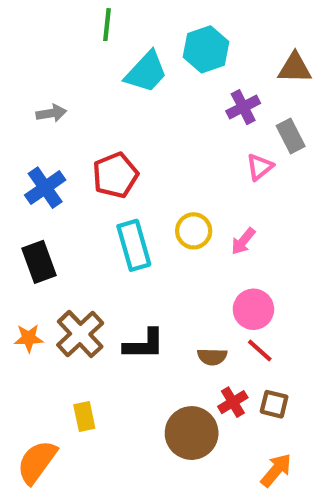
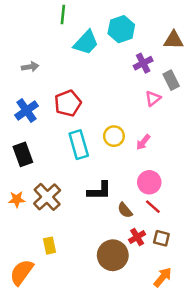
black L-shape: (144, 344) -> (99, 191), moved
brown semicircle: (212, 357) -> (125, 210), turned 49

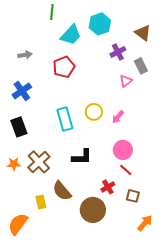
brown triangle: (174, 40) -> (143, 33), turned 36
red pentagon: (68, 103) -> (64, 67), moved
brown semicircle: (125, 210) -> (62, 191), moved, size x1.5
red cross: (137, 237) -> (108, 187), moved
orange arrow: (163, 277) -> (145, 223), moved

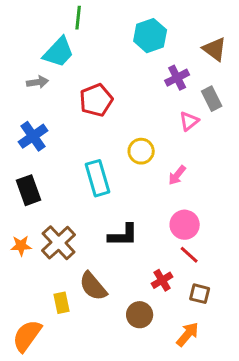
cyan trapezoid: (71, 35) -> (59, 52), moved
yellow circle: (94, 112) -> (141, 151), moved
brown circle: (93, 210) -> (140, 315), size x0.7
orange arrow: (145, 223) -> (188, 334), moved

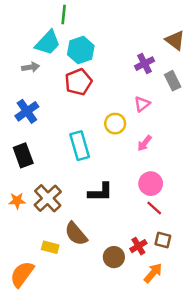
cyan hexagon: (150, 36) -> (81, 50), moved
pink triangle: (189, 121) -> (142, 104), moved
red cross: (162, 280) -> (138, 246), moved
yellow rectangle: (62, 303) -> (50, 247), turned -63

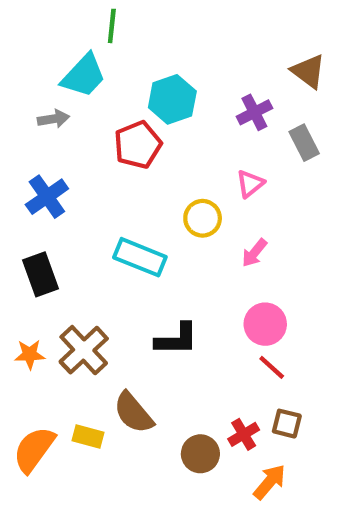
cyan hexagon: (81, 50) -> (172, 99), moved
cyan rectangle: (80, 146) -> (140, 257), turned -52
orange semicircle: (22, 274) -> (34, 449), moved

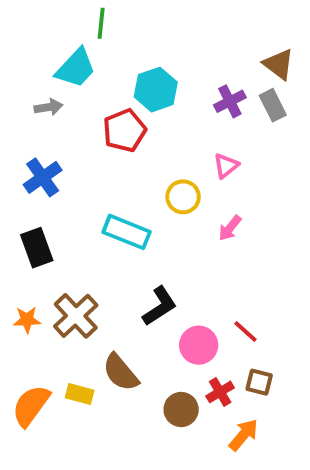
gray rectangle: (304, 143) -> (273, 105), moved
pink circle: (265, 324) -> (199, 345), moved
black L-shape: (177, 339) -> (160, 306), turned -33

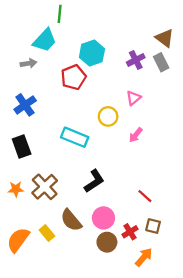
pink circle: (199, 345) -> (103, 218), moved
yellow rectangle: (80, 394) -> (47, 233), turned 35

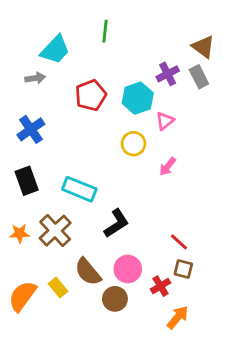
green line: (60, 14) -> (105, 31), moved
cyan hexagon: (92, 53) -> (138, 98), moved
cyan rectangle: (75, 137) -> (79, 189), moved
brown square: (153, 226) -> (183, 269), moved
brown circle: (107, 242) -> (115, 299), moved

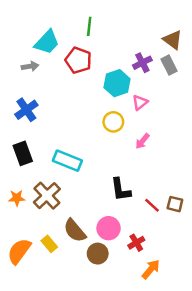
red pentagon: (91, 95) -> (78, 60), moved, turned -30
black L-shape: (116, 223) -> (121, 190), moved, turned 115
brown square: (183, 269) -> (175, 204), moved

